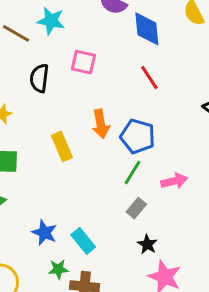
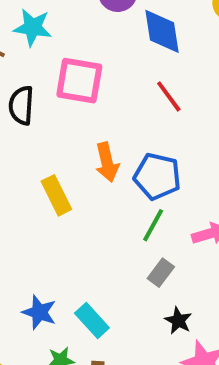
pink square: (83, 62) -> (79, 81), size x1.4

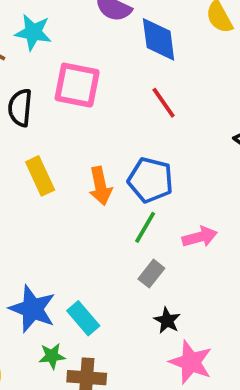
orange arrow: (107, 162) -> (100, 186), moved
yellow rectangle: (56, 195) -> (40, 176), moved
blue star: (39, 312) -> (32, 309), size x1.4

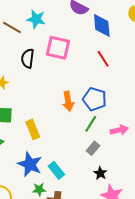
yellow rectangle: (40, 176) -> (33, 129), moved

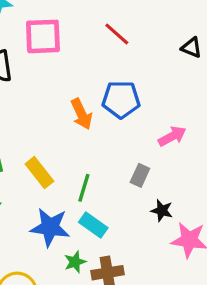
green line: (91, 124) -> (84, 188), moved

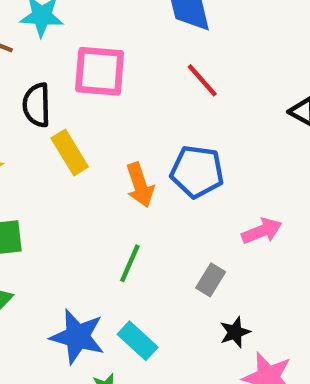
yellow rectangle: (39, 173) -> (70, 152), moved
green line: (84, 188) -> (130, 263), moved
black star: (162, 211) -> (235, 332), turned 30

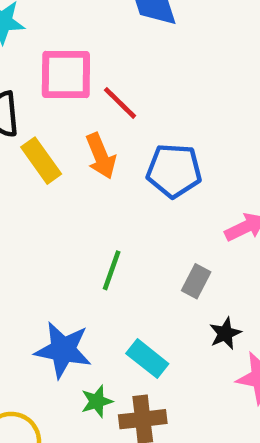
red line: (202, 80) -> (120, 103), moved
orange arrow: (140, 185) -> (101, 156), moved
cyan rectangle: (138, 341) -> (147, 359), moved

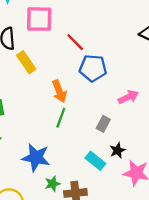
red line: (120, 103) -> (75, 42), moved
orange arrow: (101, 156) -> (59, 91), moved
cyan rectangle: (147, 359) -> (95, 161), moved

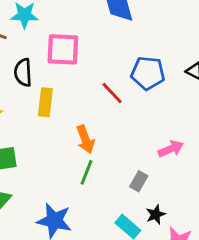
red line: (75, 42) -> (112, 93), moved
yellow rectangle: (26, 62) -> (45, 102), turned 40
blue pentagon: (93, 68) -> (148, 73), moved

